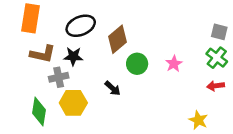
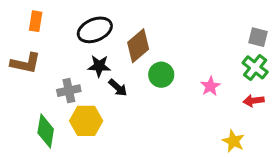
orange rectangle: (30, 18) -> (36, 21), size x0.6
brown L-shape: (43, 54) -> (25, 63), moved
black star: (73, 56) -> (99, 66), moved
pink star: (174, 64) -> (210, 86), moved
black arrow: (113, 88) -> (118, 88), moved

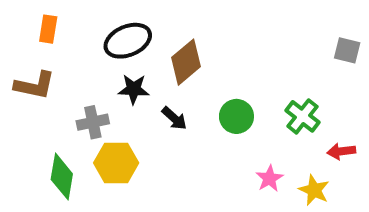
green cross: (255, 67) -> (302, 116), moved
green circle: (161, 75) -> (236, 116), moved
pink star: (210, 86) -> (269, 178), moved
black arrow: (118, 88) -> (174, 118), moved
red arrow: (254, 101) -> (341, 151), moved

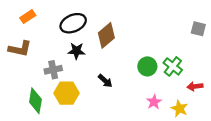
orange rectangle: (48, 29) -> (28, 17), turned 48
green circle: (236, 116) -> (147, 66), moved
black arrow: (174, 118) -> (105, 81), moved

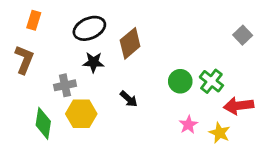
orange rectangle: (28, 17) -> (34, 20), turned -40
gray square: (198, 29) -> (243, 35), turned 32
brown L-shape: (20, 49) -> (24, 60), turned -80
red arrow: (195, 86) -> (239, 106), size x1.5

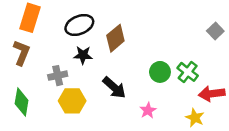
orange rectangle: (34, 20) -> (30, 18), size x1.6
black arrow: (129, 99) -> (114, 88), size x1.5
green diamond: (43, 123) -> (22, 102), moved
pink star: (188, 125) -> (148, 110), moved

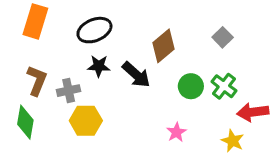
gray square: (215, 31) -> (223, 37), moved
brown diamond: (115, 38) -> (164, 46), moved
brown L-shape: (22, 53) -> (37, 80), moved
black arrow: (114, 88) -> (136, 75), moved

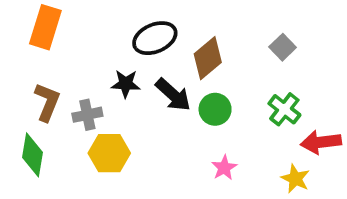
black ellipse: (94, 30) -> (155, 38), moved
green circle: (191, 86) -> (215, 109), moved

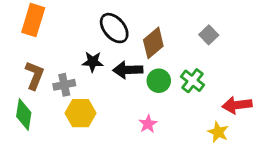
black ellipse: (155, 38) -> (114, 28), turned 72
black arrow: (173, 95) -> (128, 70), turned 136
green cross: (284, 109) -> (193, 81), moved
pink star: (224, 168) -> (148, 124), moved

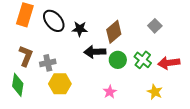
black ellipse: (114, 28) -> (54, 21), moved
black star: (93, 62) -> (80, 29), moved
red arrow: (237, 105) -> (169, 63), moved
yellow star: (218, 132) -> (155, 92), moved

